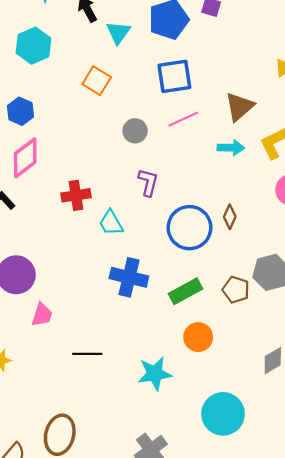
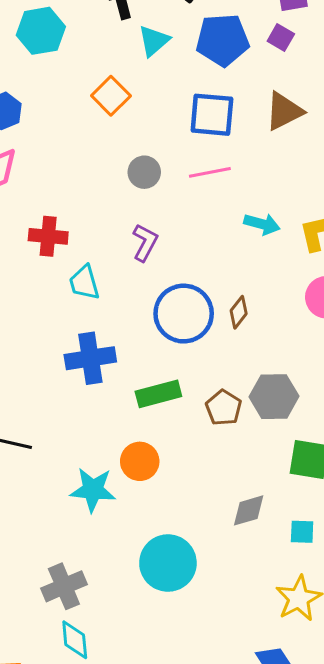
brown triangle: (239, 107) -> (284, 111), moved
blue cross: (129, 277) -> (90, 358), turned -36
orange circle: (198, 337) -> (140, 461), moved

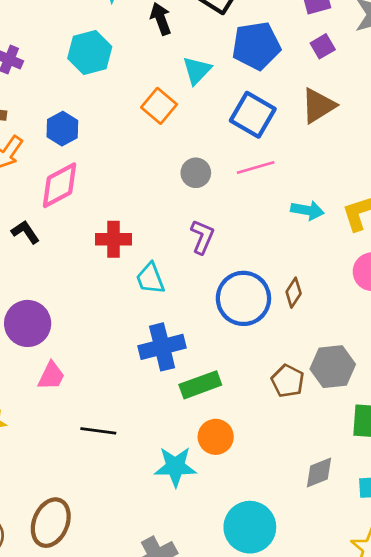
purple square: (281, 38) -> (323, 46), moved, turned 35
cyan triangle: (154, 41) -> (197, 70), moved
blue square: (212, 115) -> (253, 115), turned 30
green rectangle: (158, 394) -> (200, 385), moved

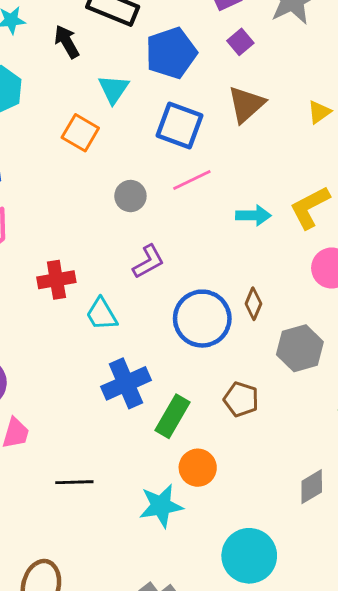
purple L-shape: (202, 237) -> (148, 262), turned 48
gray hexagon: (333, 367) -> (300, 348), moved
brown pentagon: (288, 381) -> (241, 399), moved
green rectangle: (200, 385) -> (173, 416), turned -30

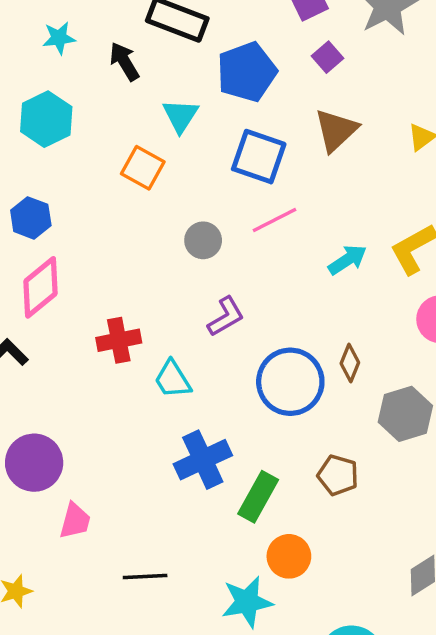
cyan arrow: (253, 215) -> (347, 260), turned -32

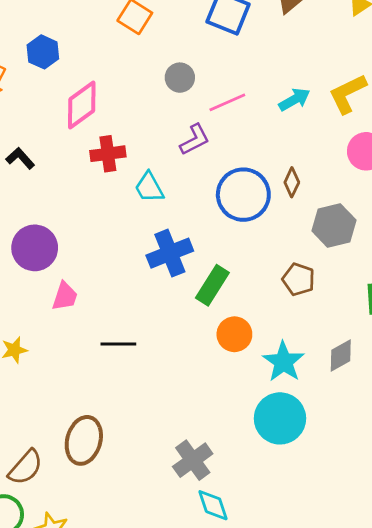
pink line: (274, 220) -> (227, 102), moved
pink diamond: (41, 287) -> (82, 105), moved
brown pentagon: (338, 475) -> (299, 279), moved
cyan star: (247, 602) -> (283, 362), moved, turned -30

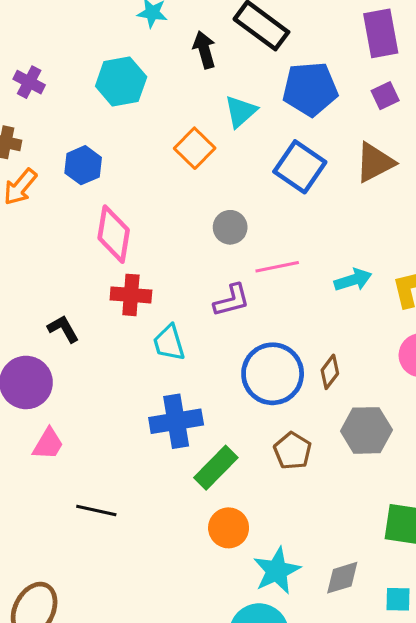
pink diamond: (82, 105) -> (114, 234), turned -57
black L-shape: (20, 158) -> (63, 329), moved
brown pentagon: (299, 279) -> (293, 451), moved

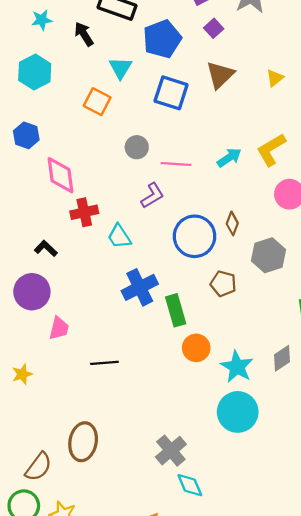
pink line: (277, 267) -> (176, 164), turned 32
green rectangle: (216, 468) -> (176, 310), turned -44

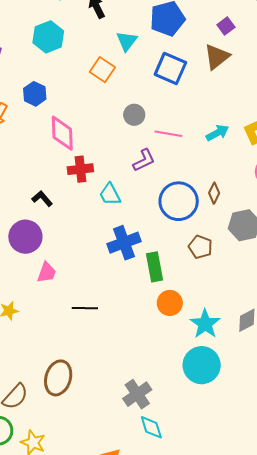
purple square: (214, 28) -> (226, 26), moved

